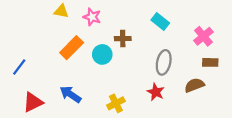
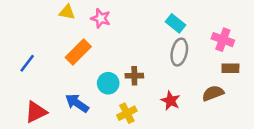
pink cross: (203, 36) -> (223, 40), turned -30
brown cross: (123, 39) -> (134, 76), moved
cyan circle: (102, 54) -> (108, 83), moved
gray ellipse: (164, 62) -> (179, 52), moved
blue line: (19, 67) -> (27, 63), moved

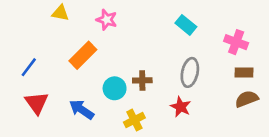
yellow triangle: (67, 12) -> (60, 13), moved
gray ellipse: (179, 52) -> (190, 72), moved
brown semicircle: (213, 93) -> (247, 99), moved
red triangle: (36, 112) -> (37, 103), moved, turned -40

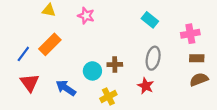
pink cross: (236, 42) -> (190, 34), turned -30
orange rectangle: (83, 55) -> (50, 44), moved

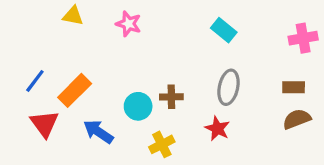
pink cross: (190, 34) -> (303, 38), moved
orange rectangle: (50, 44) -> (75, 90), moved

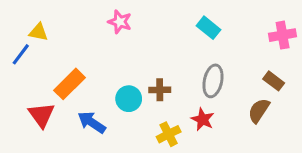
yellow triangle: (73, 16) -> (38, 32), moved
blue line: (35, 81) -> (21, 54), moved
brown rectangle: (294, 87) -> (274, 81), turned 36
brown semicircle: (297, 119) -> (259, 111), moved, turned -35
yellow cross: (162, 144) -> (169, 134), moved

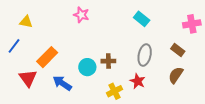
blue line: (21, 54) -> (14, 46), moved
brown rectangle: (274, 81) -> (178, 50), moved

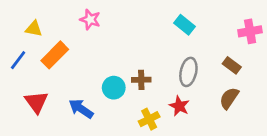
pink star: (81, 15) -> (90, 20), moved
orange rectangle: (47, 57) -> (55, 55), moved

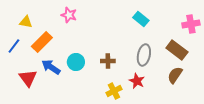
brown rectangle: (232, 65) -> (177, 50), size x1.5
cyan circle: (114, 88) -> (76, 62), moved
blue arrow: (81, 109) -> (51, 67), moved

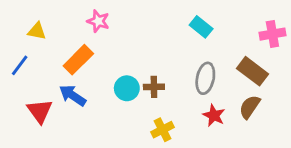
orange rectangle: (42, 42) -> (78, 60), moved
cyan circle: (76, 62) -> (127, 88), moved
red star: (137, 81) -> (214, 115), moved

